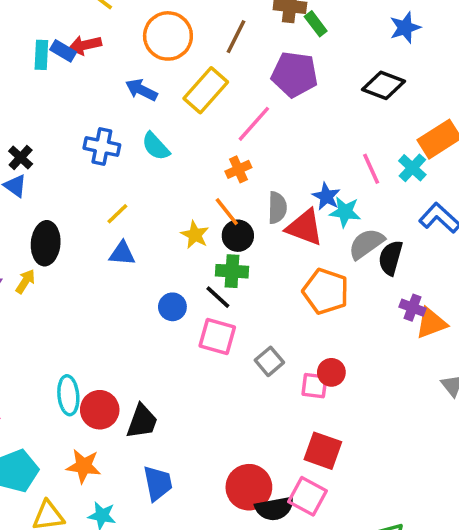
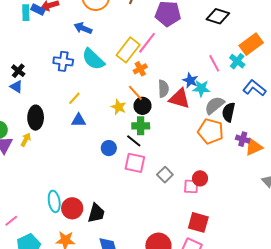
yellow rectangle: (206, 90) -> (128, 50), moved
cyan semicircle: (156, 146) -> (93, 59), size x1.4
orange pentagon: (326, 291) -> (211, 131), moved

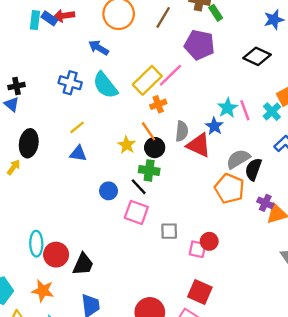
black cross: (18, 71) -> (16, 86), turned 32
cyan star: (201, 88) -> (227, 108), moved, turned 30
gray square: (165, 175) -> (169, 231), turned 35

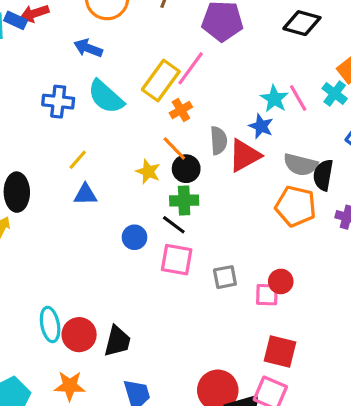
red triangle: (199, 145) -> (245, 156), turned -44
gray semicircle: (238, 159) -> (301, 165), turned -125

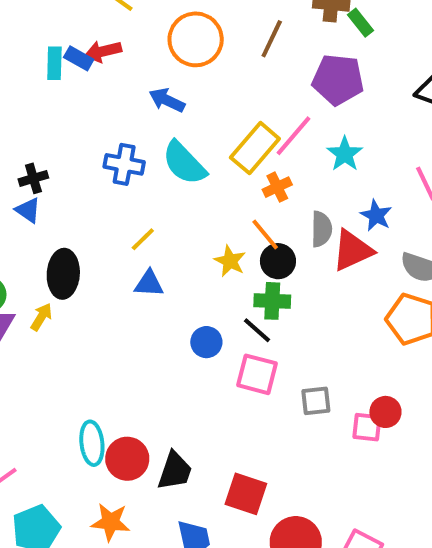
cyan star: (274, 99) -> (345, 154), moved
red square: (280, 351) -> (246, 494), moved

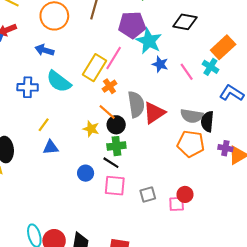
cyan star: (345, 154) -> (149, 41), moved, size x1.4
blue star: (376, 215) -> (160, 64), moved
gray semicircle: (321, 229) -> (136, 104), size x1.4

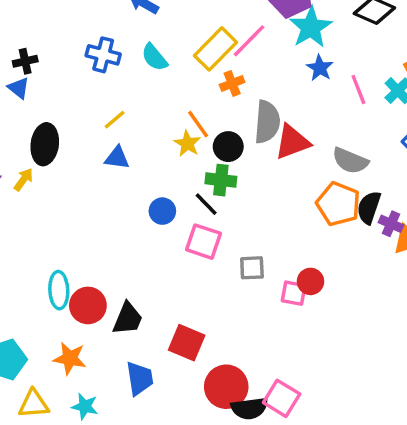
cyan semicircle: (59, 81) -> (154, 57), size x0.7
orange line: (107, 112) -> (198, 124), moved
black semicircle: (207, 122) -> (369, 207), moved

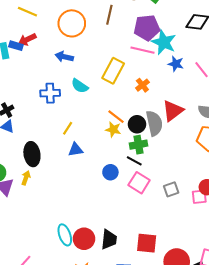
pink line: (249, 41) -> (142, 50), moved, turned 75
orange cross: (232, 83) -> (142, 85), moved
gray semicircle: (267, 122) -> (154, 123), moved
pink square: (203, 242) -> (139, 183), turned 30

